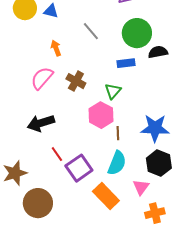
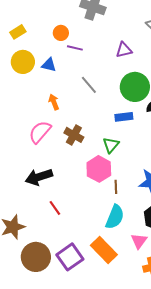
purple square: (79, 168) -> (70, 257), moved

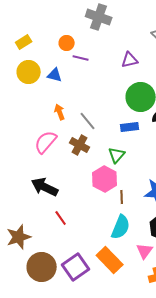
gray line: (89, 85) -> (88, 121), moved
black arrow: (39, 177) -> (45, 187), turned 44

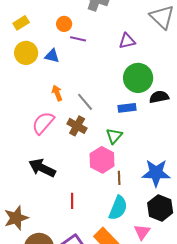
red line: (61, 218) -> (72, 201), moved, turned 35

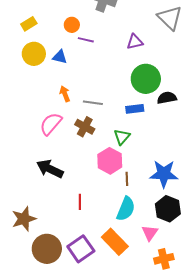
gray line: (85, 102) -> (93, 103), turned -42

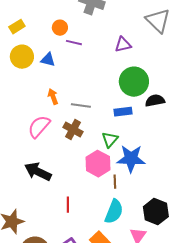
blue star: (164, 174) -> (131, 159), moved

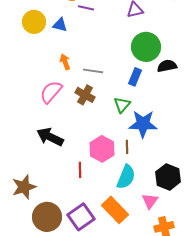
blue rectangle: (123, 112) -> (135, 77), turned -60
pink hexagon: (98, 164) -> (102, 149), moved

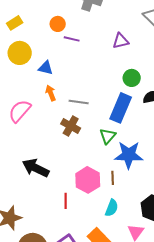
blue triangle: (60, 25) -> (46, 68), moved
green circle: (146, 47) -> (132, 78), size x0.6
blue rectangle: (135, 77) -> (121, 108), size x1.6
pink semicircle: (51, 92) -> (20, 111), moved
cyan semicircle: (126, 177) -> (112, 208), size x0.7

